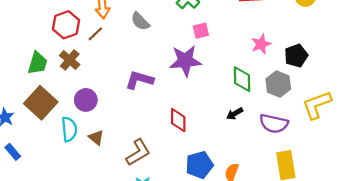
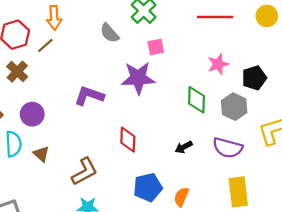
gray semicircle: (140, 21) -> (110, 33), moved
black arrow: (235, 114) -> (184, 147), moved

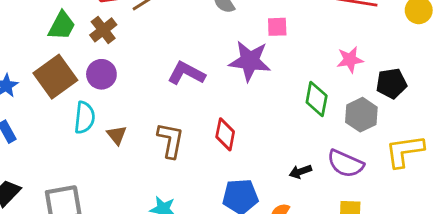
purple circle: (32, 114) -> (101, 74), moved
black arrow: (184, 147) -> (300, 172), moved
brown L-shape: (84, 172) -> (171, 140), moved, turned -60

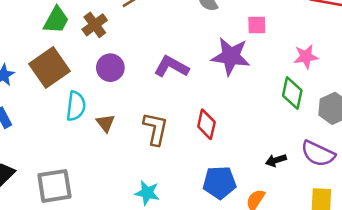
pink star: (350, 60) -> (306, 57), moved
purple circle: (101, 74) -> (110, 68), moved

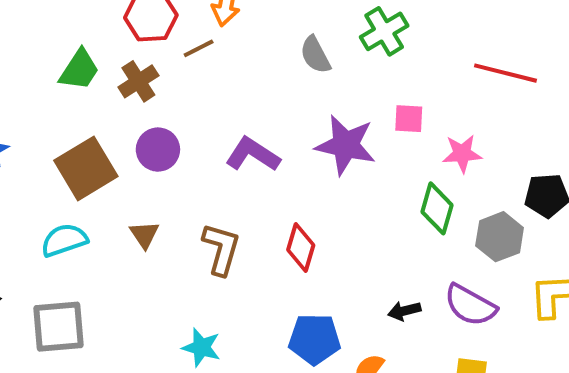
pink square: (257, 25) -> (409, 119), moved
brown square: (49, 67) -> (86, 168), moved
cyan semicircle: (76, 106) -> (64, 240), moved, turned -120

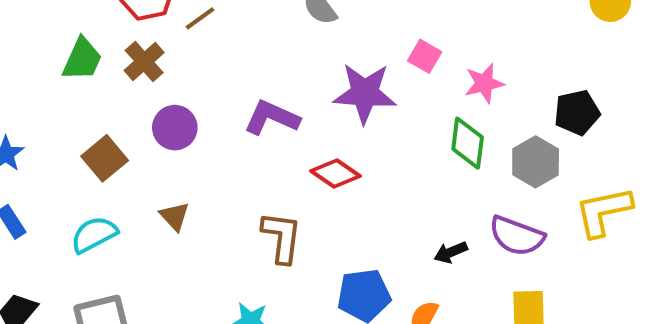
pink square: (409, 119) -> (425, 56), turned 36
brown square: (86, 168) -> (105, 158), size x0.7
red diamond: (301, 248) -> (335, 174), moved, turned -63
brown L-shape: (221, 249) -> (282, 237), moved

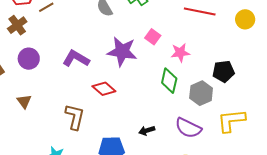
black arrow: (451, 252) -> (147, 131), moved

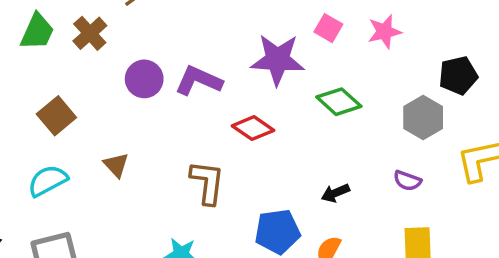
pink star: (180, 53) -> (385, 32), moved
purple circle: (29, 59) -> (144, 79), moved
green diamond: (169, 81) -> (339, 102), moved, turned -55
purple semicircle: (188, 128) -> (407, 181), size x0.6

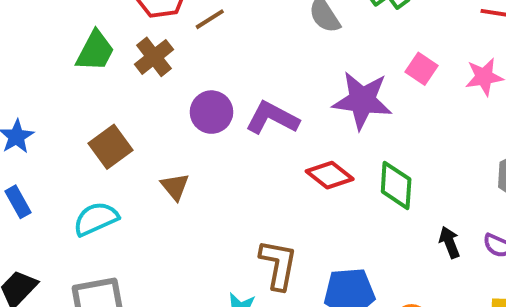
green diamond: (339, 102) -> (396, 185), moved, turned 48
brown triangle: (116, 165) -> (175, 187), moved
brown L-shape: (207, 182) -> (278, 264), moved
black arrow: (335, 193) -> (449, 242), moved, turned 88

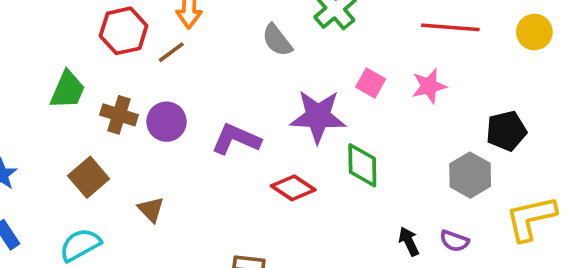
brown cross: (154, 57) -> (119, 115), moved, turned -30
purple circle: (211, 112) -> (167, 122), moved
green diamond: (396, 185) -> (362, 165), moved

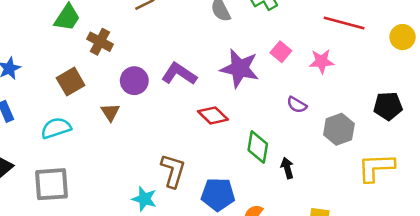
purple circle: (167, 122) -> (134, 81), moved
black pentagon: (506, 131) -> (388, 106), moved
green diamond: (362, 165) -> (258, 147), moved
purple semicircle: (454, 241) -> (297, 105), moved

